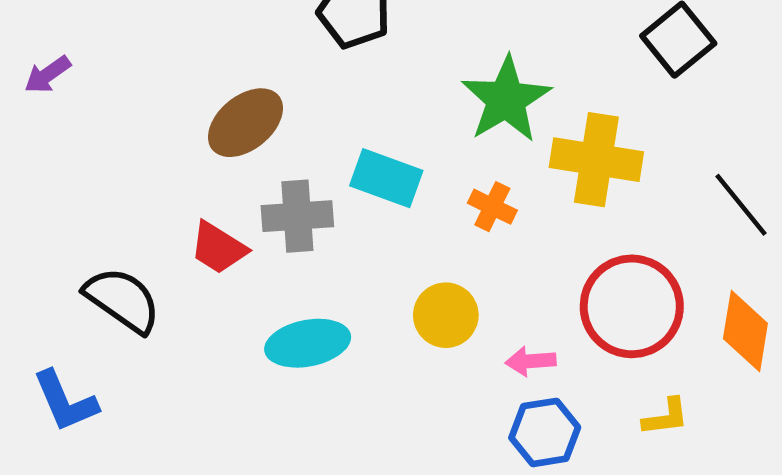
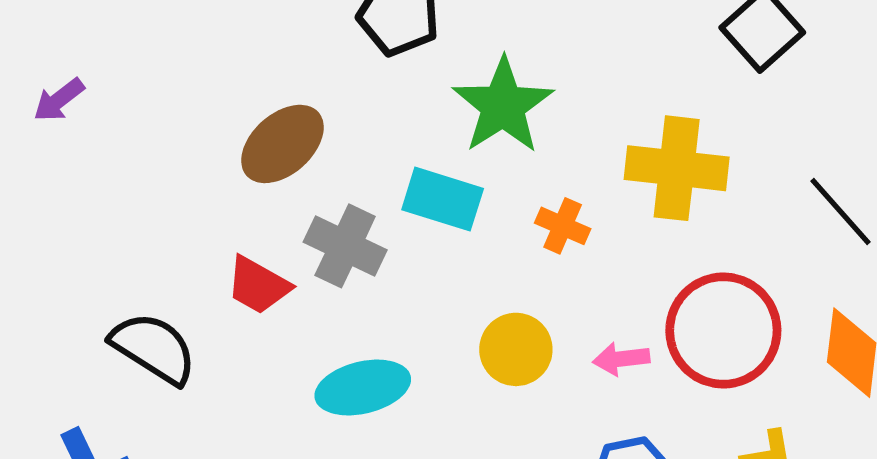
green star: (506, 99) -> (503, 106), moved
gray cross: (297, 216) -> (345, 246), turned 32
pink arrow: (531, 361) -> (621, 359), moved

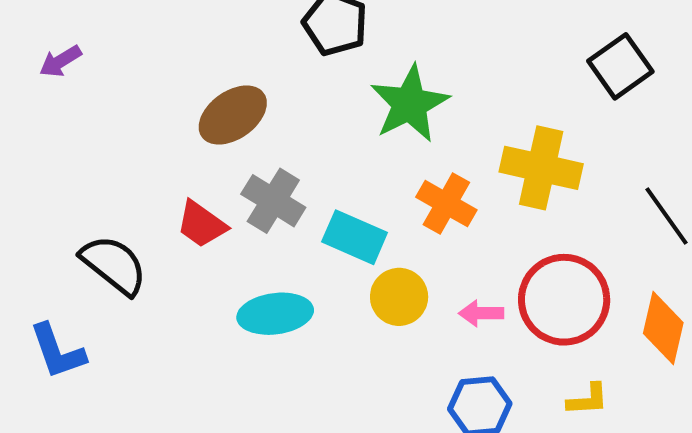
cyan rectangle: (443, 199) -> (355, 237), moved
orange cross: (563, 226) -> (446, 204), size x1.4

